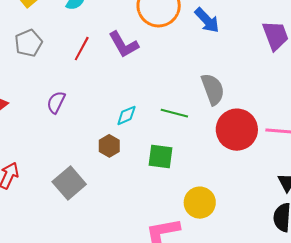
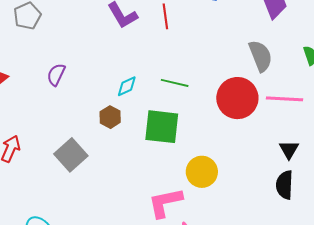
red line: (82, 49) -> (165, 16), moved, turned -35
gray semicircle: (213, 89) -> (260, 56), moved
green square: (161, 157) -> (162, 127), size x1.4

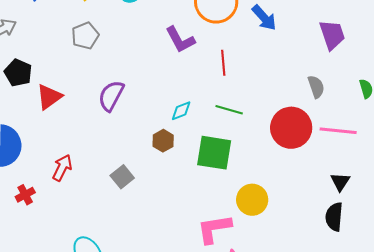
red line: (165, 16) -> (223, 63), moved
gray semicircle: (260, 56) -> (316, 87), size x0.7
purple semicircle: (56, 75) -> (111, 96), size x1.4
gray square: (71, 155) -> (122, 177), size x0.7

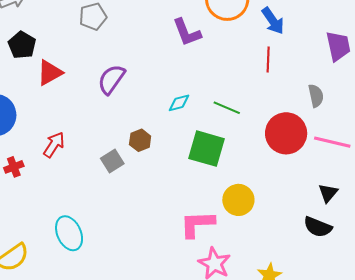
red line: (223, 63) -> (268, 60), moved
brown hexagon: (163, 141) -> (140, 140), moved
black semicircle: (334, 217) -> (318, 227), turned -80

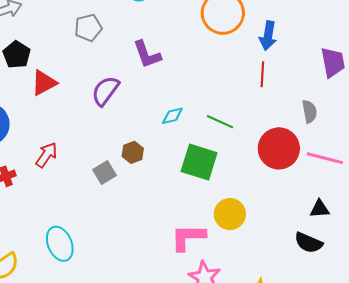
blue arrow: (273, 21) -> (268, 36), turned 44
purple L-shape: (187, 32) -> (147, 54), moved
black triangle: (328, 193) -> (320, 209), turned 45

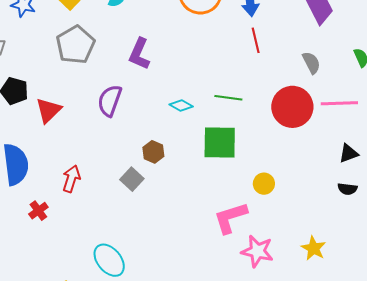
gray pentagon: (88, 28) -> (75, 45), size x1.4
purple L-shape: (147, 54) -> (139, 54), turned 60
cyan diamond: (172, 116) -> (181, 106), turned 60
yellow circle: (230, 214) -> (264, 184), size x0.7
black semicircle: (309, 243) -> (347, 189), size x0.7

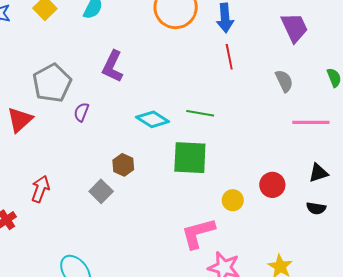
gray pentagon: (75, 45) -> (52, 83), moved
purple semicircle: (110, 101) -> (81, 112), size x0.6
cyan diamond: (181, 106) -> (153, 119), size x1.4
red circle: (292, 107) -> (272, 185), moved, size x0.6

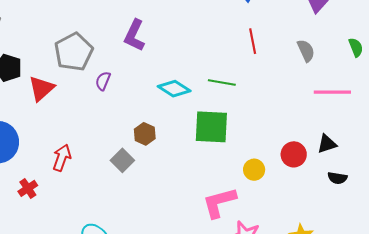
red line: (229, 57) -> (253, 41), moved
black triangle: (318, 173) -> (327, 144), moved

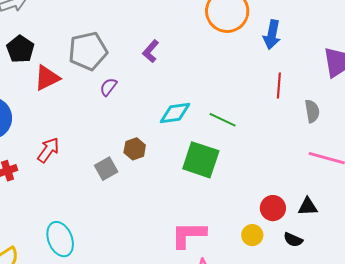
purple L-shape: (134, 35) -> (151, 51), size x0.7
red line: (253, 41) -> (279, 85), moved
cyan diamond: (174, 89) -> (175, 113), turned -56
yellow circle: (254, 170) -> (252, 235), moved
black semicircle: (337, 178) -> (293, 240), moved

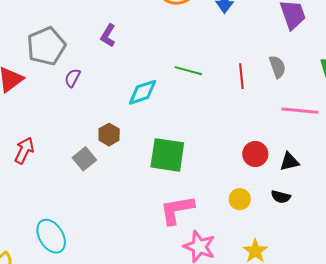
red line: (279, 85) -> (241, 76), moved
green line: (223, 120) -> (188, 71), moved
green square: (201, 160) -> (167, 155), moved
red circle: (273, 208) -> (255, 154), moved

